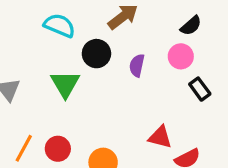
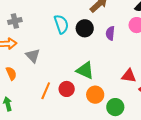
cyan semicircle: (60, 25) -> (61, 24), moved, turned 54
green triangle: (65, 84) -> (85, 70), moved, turned -30

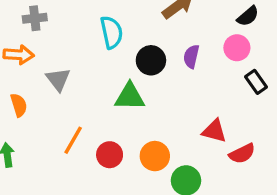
black circle: (85, 28) -> (151, 60), moved
green triangle: (85, 70) -> (130, 97), moved, turned -30
red circle: (67, 89) -> (110, 155), moved

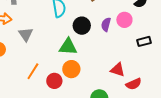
pink circle: (237, 48) -> (124, 20), moved
black rectangle: (256, 82) -> (144, 41), turned -72
orange circle: (155, 156) -> (71, 69), moved

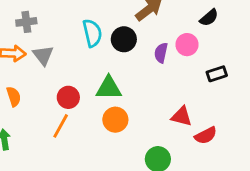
black circle: (82, 26) -> (124, 39), moved
gray triangle: (26, 34) -> (43, 55), moved
red circle: (54, 81) -> (68, 97), moved

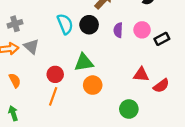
pink circle: (187, 45) -> (142, 30), moved

